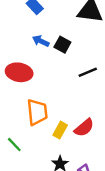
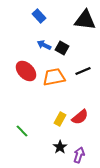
red ellipse: (19, 72) -> (26, 71), turned 35
orange trapezoid: (37, 112) -> (54, 77), moved, turned -95

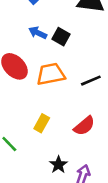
black line: (83, 71) -> (91, 81), moved
yellow rectangle: (60, 119) -> (42, 123), moved

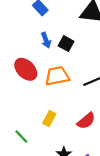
blue arrow: (38, 33) -> (46, 40), turned -136

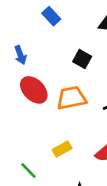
blue arrow: (46, 40) -> (20, 55), moved
yellow rectangle: (49, 119) -> (62, 149), turned 32

